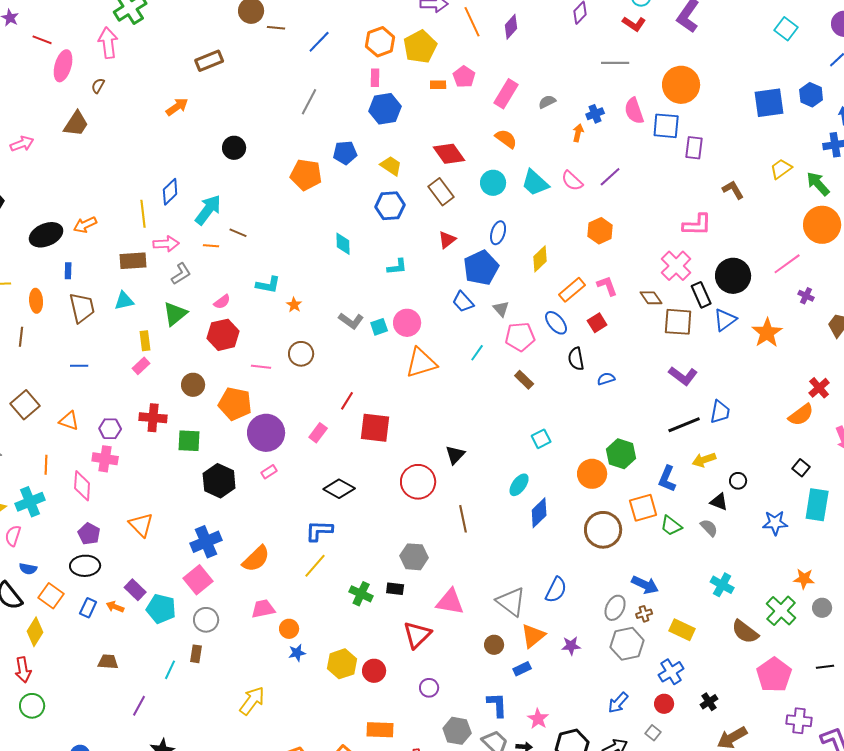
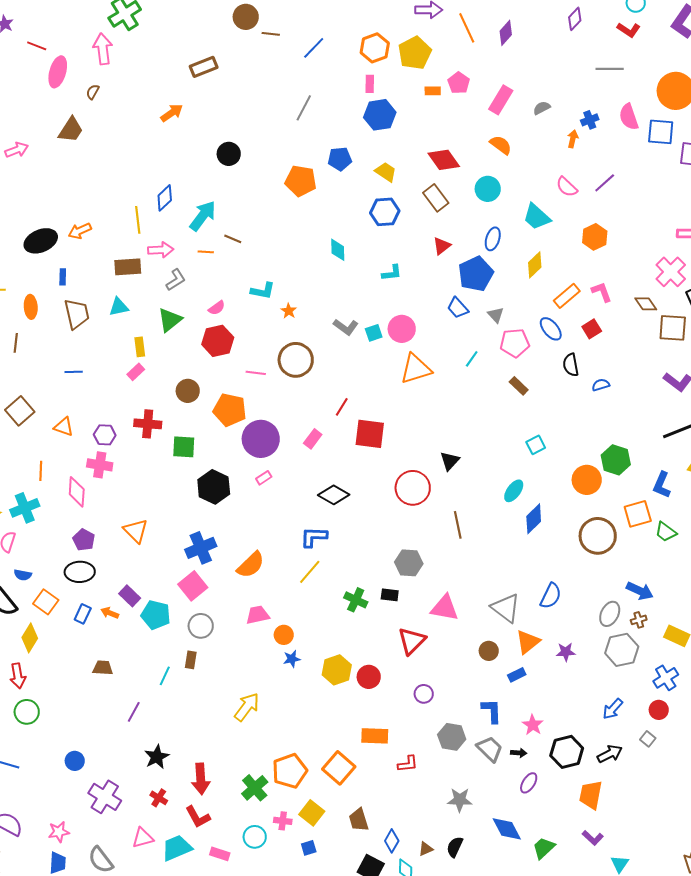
cyan trapezoid: (535, 183) -> (537, 217), moved
brown circle: (301, 354) -> (296, 360), size x1.4

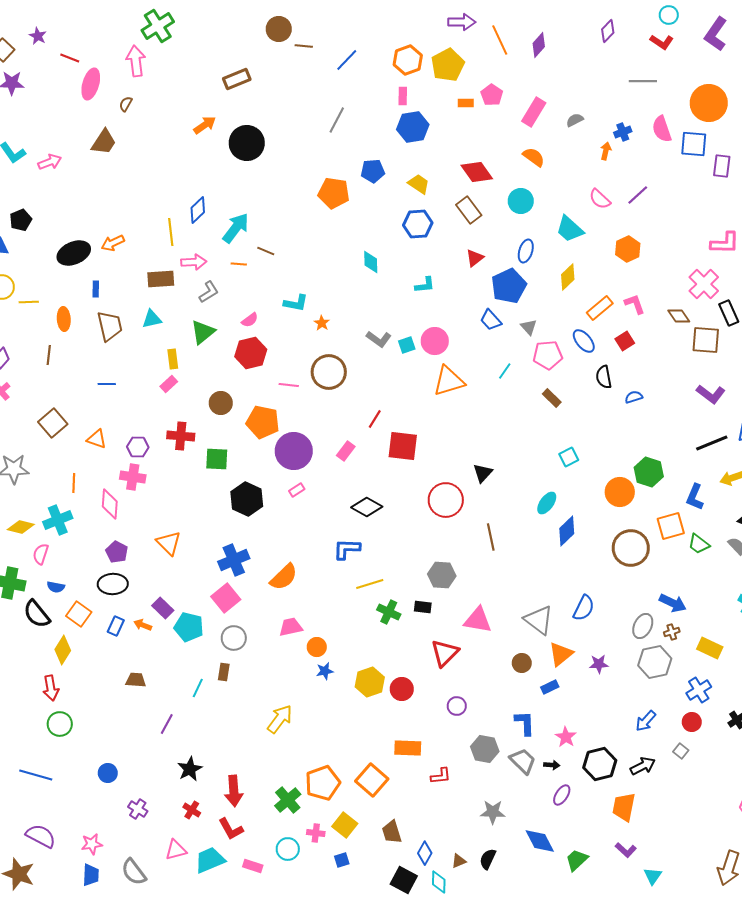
black circle: (229, 154) -> (247, 143), moved, size x1.5
yellow line: (310, 572) -> (370, 584), moved, turned 32
purple cross: (105, 797) -> (138, 809), size x0.6

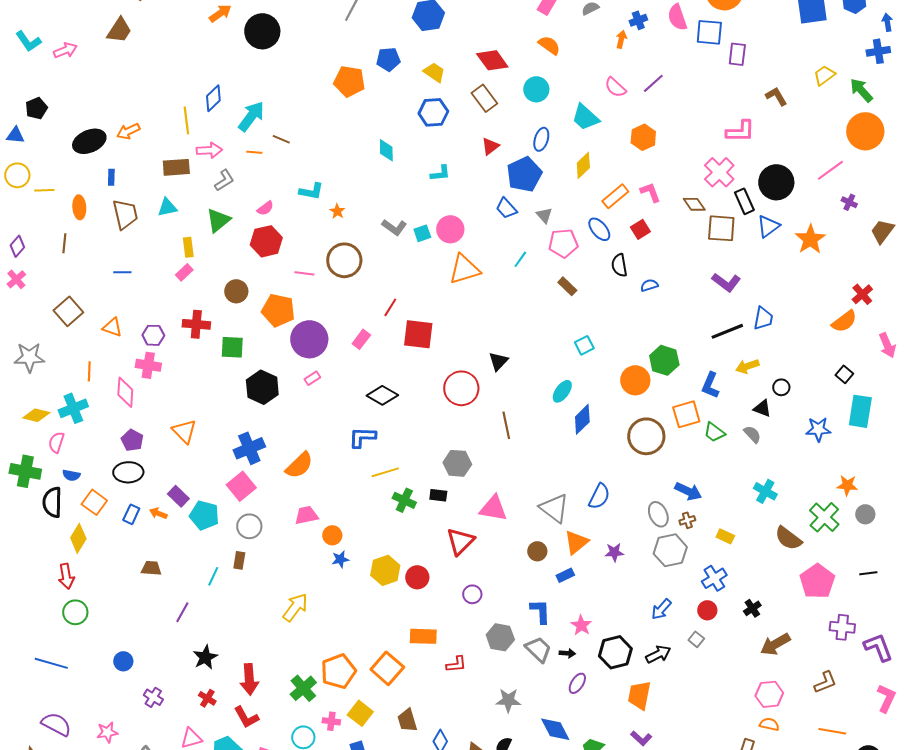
black semicircle: (37, 614) -> (52, 502), turned 40
gray ellipse: (643, 626) -> (658, 514), turned -50
yellow rectangle: (710, 648) -> (725, 536), size x0.7

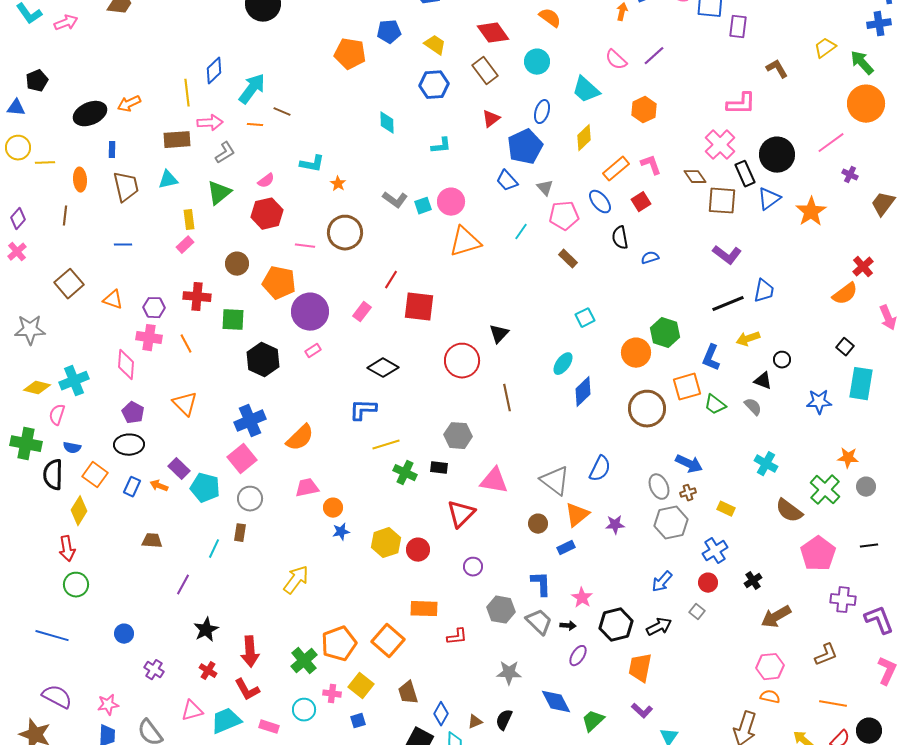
orange line: (89, 371) -> (186, 344), moved, turned -30

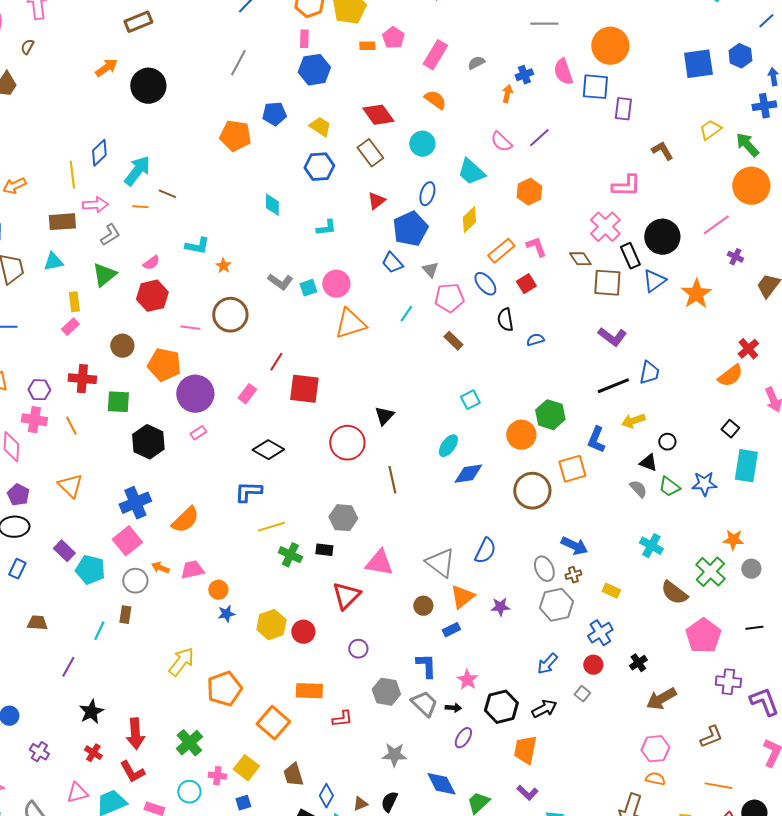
blue diamond: (583, 392) -> (468, 474), turned 36
green trapezoid: (715, 405) -> (669, 487), moved
orange arrow: (159, 486) -> (160, 568), moved
orange pentagon: (339, 644) -> (224, 689), moved

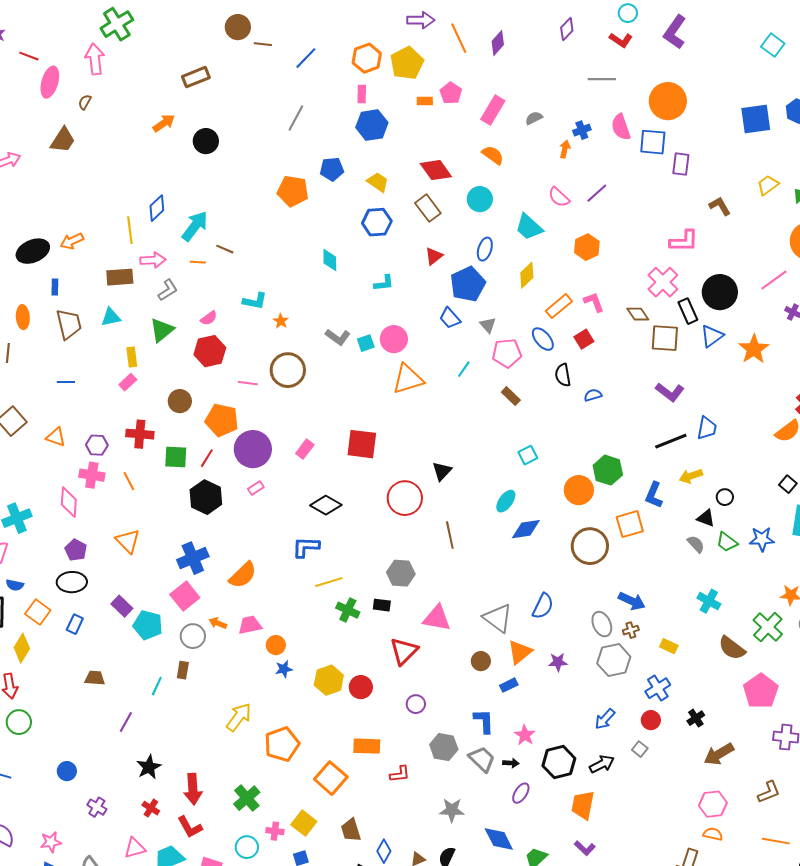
black circle: (148, 86) -> (206, 141), size x0.7
red line: (276, 362) -> (207, 458), moved

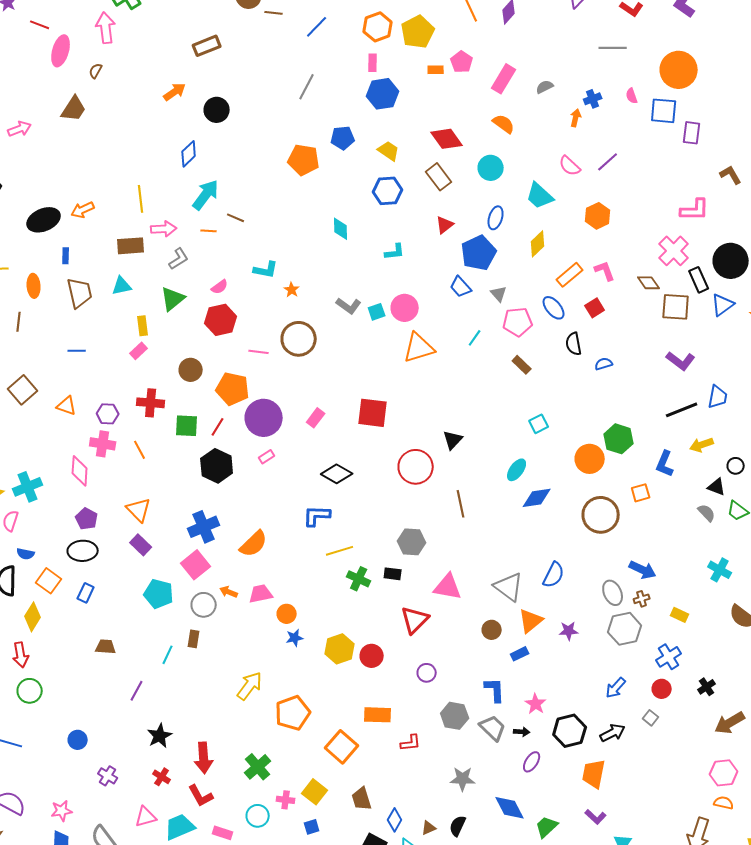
pink semicircle: (621, 127) -> (632, 96), size x0.6
blue diamond: (157, 208) -> (189, 154), moved
orange square: (630, 524) -> (641, 493), size x0.7
purple rectangle: (122, 606) -> (141, 545), moved

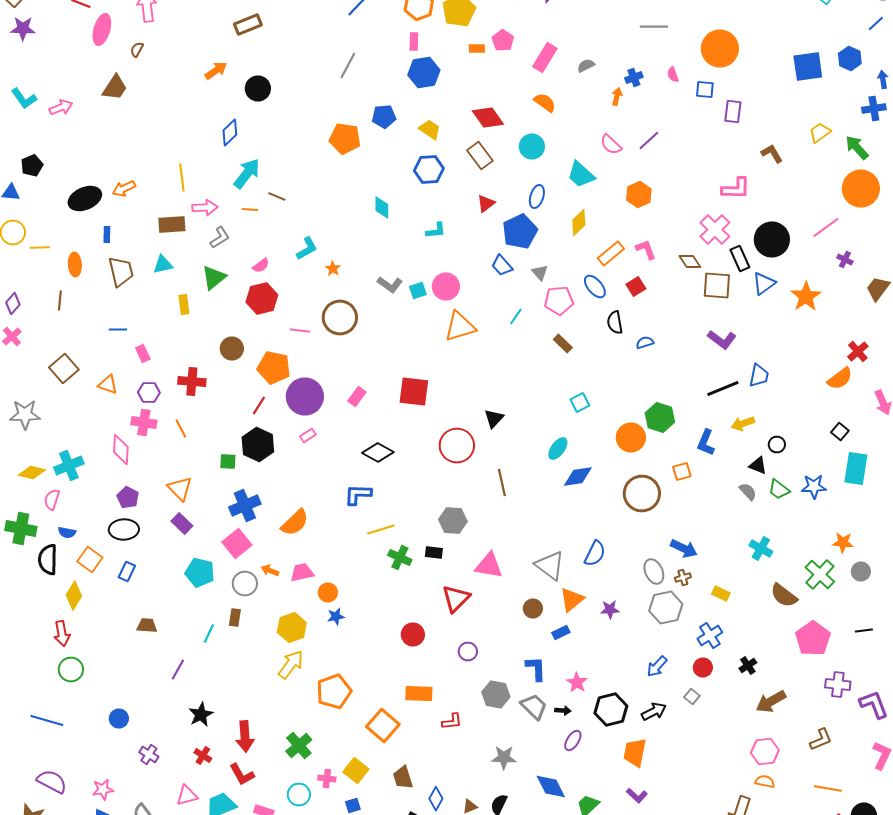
blue square: (664, 111) -> (705, 90), size x0.7
cyan L-shape: (266, 270) -> (307, 248), turned -40
pink rectangle: (139, 351) -> (143, 354), moved, turned -72
green square: (187, 426) -> (228, 462), moved, size x0.7
yellow hexagon: (340, 649) -> (292, 628), moved

